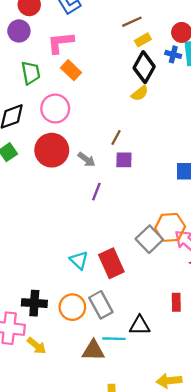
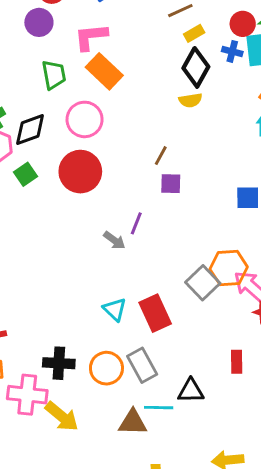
orange rectangle: (71, 70) -> (104, 71), size x1.4
yellow semicircle: (140, 93) -> (190, 100), turned 30
gray arrow: (87, 159) -> (114, 240), moved
yellow arrow: (37, 346) -> (62, 416), size x1.4

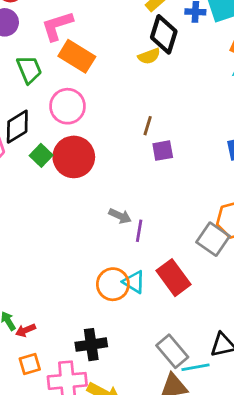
yellow semicircle: (190, 100) -> (149, 56), moved
green square: (26, 174) -> (41, 155), moved
purple line: (136, 223) -> (139, 231), moved
gray rectangle: (142, 365) -> (172, 351), moved
orange circle: (106, 368) -> (113, 284), moved

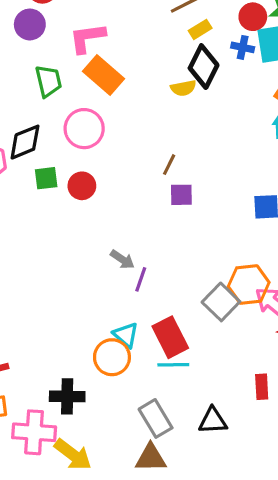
green square: (41, 155) -> (46, 178), turned 30
red circle: (74, 157) -> (82, 186), size x0.6
orange circle: (113, 284) -> (112, 357), moved
cyan line: (196, 367) -> (173, 365), moved

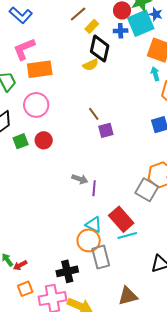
orange rectangle: (103, 75) -> (40, 69), turned -35
brown line: (169, 165) -> (94, 114), turned -48
gray rectangle: (156, 418) -> (101, 257), moved, turned 30

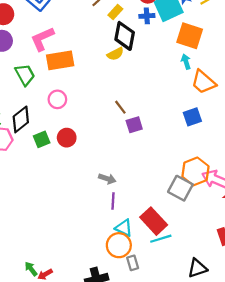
pink circle: (36, 105) -> (57, 99), size x0.7
purple line: (94, 188) -> (113, 201), moved
gray rectangle: (101, 257) -> (133, 263), size x0.6

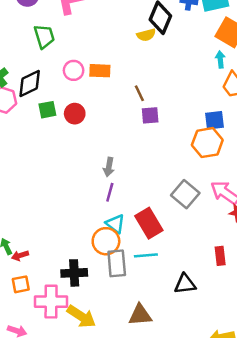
orange rectangle: (60, 60) -> (100, 71), moved, size x0.7
orange hexagon: (195, 171) -> (207, 143), moved
gray arrow: (107, 179) -> (109, 167), turned 70
cyan line: (161, 239) -> (146, 255), moved
gray rectangle: (133, 263) -> (117, 263), size x1.6

